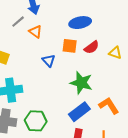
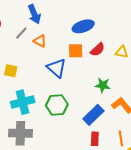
blue triangle: (49, 61) -> (57, 68), size x1.5
green star: (81, 83) -> (103, 85), moved, size x0.7
green hexagon: (36, 121) -> (57, 105), moved

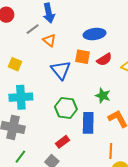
green hexagon: (57, 105) -> (66, 108), moved
blue rectangle: (93, 115) -> (88, 123), turned -55
red rectangle: (95, 139) -> (63, 142), moved, turned 40

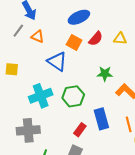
orange square: (83, 57) -> (74, 42), turned 35
cyan cross: (21, 97) -> (41, 96), moved
blue rectangle: (88, 123) -> (101, 119), moved

